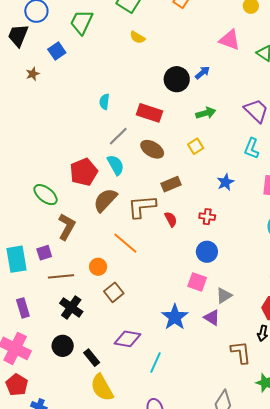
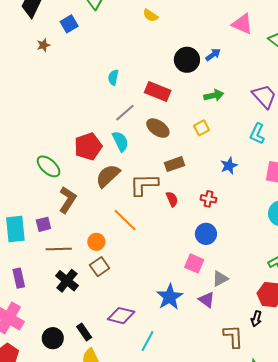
brown square: (114, 292) -> (100, 267), moved
black circle: (63, 346) -> (53, 338), moved

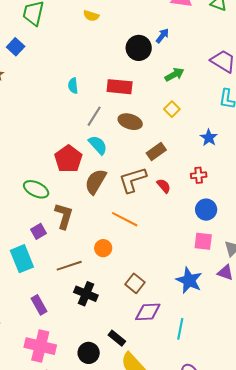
purple square: (43, 224) -> (38, 231), moved
brown square: (100, 267) -> (135, 283), moved

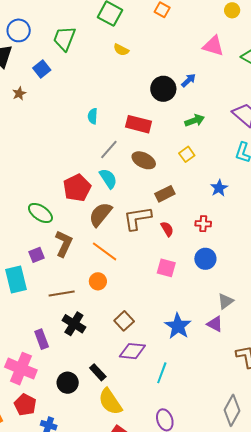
orange line: (125, 219) -> (105, 251), moved
pink square: (203, 241) -> (166, 268), moved
purple rectangle: (39, 305) -> (42, 339), moved

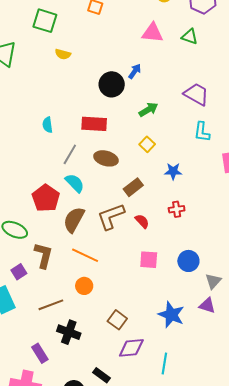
blue star: (219, 188) -> (173, 171), moved, turned -30
blue circle: (205, 259) -> (188, 261), moved

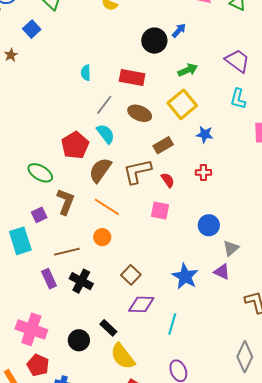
yellow square: (147, 144) -> (182, 104), size x1.8
pink square: (149, 260) -> (160, 210), moved
purple rectangle: (40, 353) -> (49, 279), moved

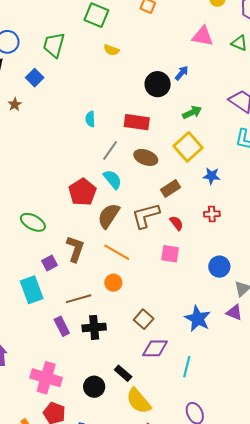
green ellipse: (40, 173) -> (33, 222), moved
black cross: (81, 281) -> (94, 327), turned -30

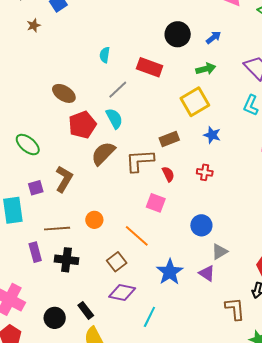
blue arrow: (182, 73) -> (213, 37), moved
brown ellipse: (146, 157) -> (64, 93), moved
orange line: (117, 252) -> (137, 236), moved

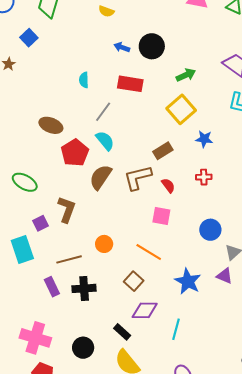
blue arrow: (213, 37) -> (122, 47), moved, turned -112
black rectangle: (86, 310) -> (122, 332), moved

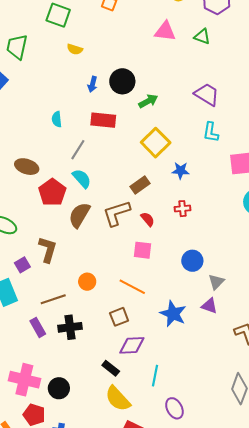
blue arrow: (122, 47) -> (92, 84), turned -91
green arrow: (186, 75) -> (148, 101), moved
brown square: (134, 281) -> (119, 317), turned 30
cyan line: (176, 329) -> (155, 376), moved
black circle: (83, 348) -> (59, 388), moved

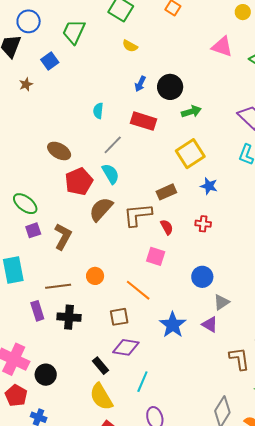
purple square: (22, 265) -> (33, 230), moved

